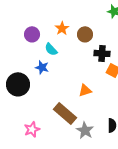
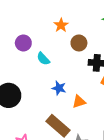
orange star: (62, 28) -> (61, 25), moved
blue star: (42, 67) -> (59, 88), moved

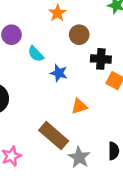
blue star: (59, 88) -> (59, 73), moved

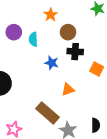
cyan semicircle: (36, 54) -> (33, 39), moved, turned 40
black cross: (101, 59) -> (75, 52), moved

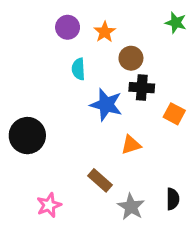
purple circle: (14, 32) -> (68, 27), moved
blue star: (52, 63) -> (106, 105), size x1.5
brown rectangle: (48, 113) -> (100, 180), size x0.7

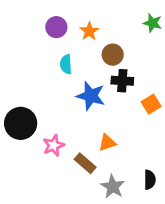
orange square: (174, 114) -> (151, 104), turned 30
orange triangle: (131, 145) -> (107, 143), moved
pink star: (49, 205) -> (54, 145), moved

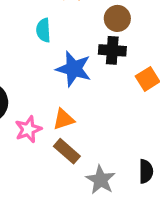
brown circle: (113, 55) -> (117, 18), moved
orange triangle: (107, 143) -> (64, 119), moved

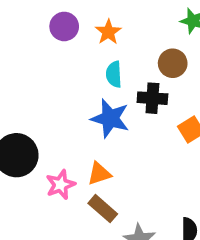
brown circle: (117, 18) -> (173, 63), moved
cyan semicircle: (43, 30) -> (114, 74), moved

